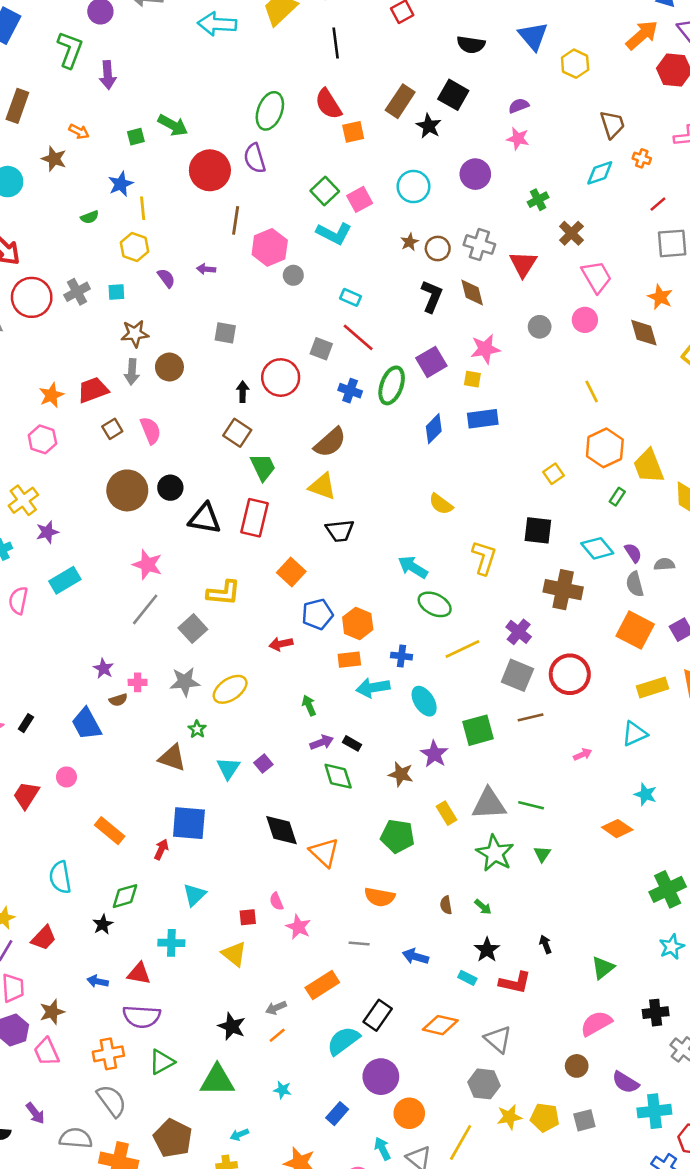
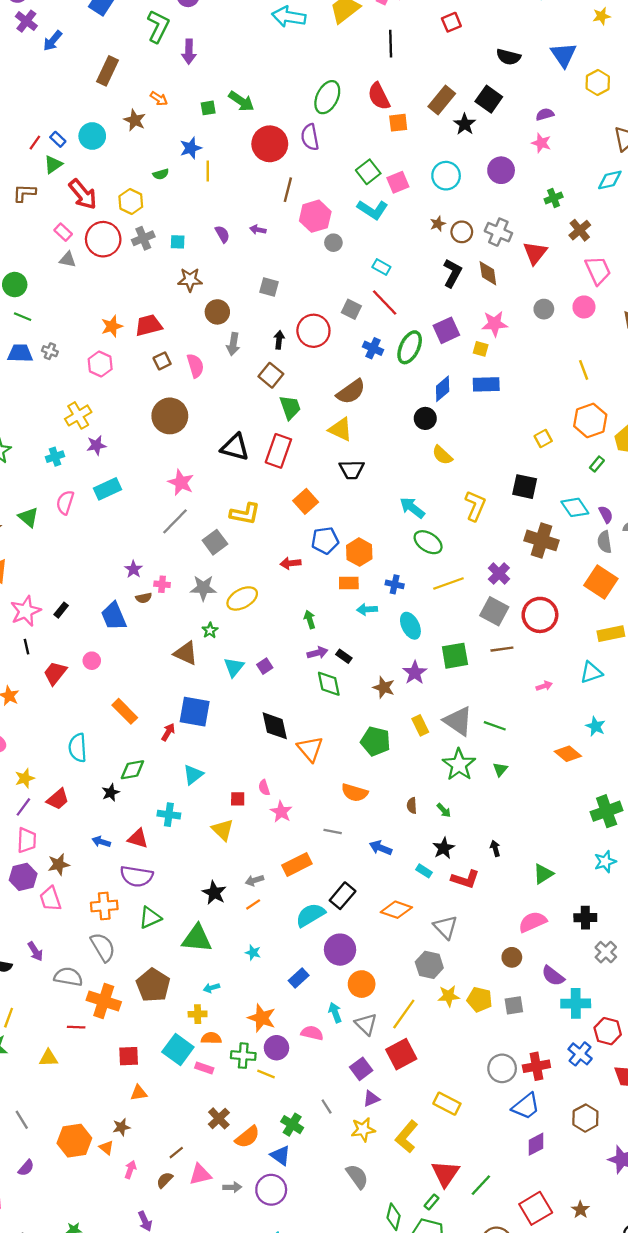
yellow hexagon: (134, 247) -> (131, 202), moved
gray arrow: (132, 372) -> (233, 344), moved
black circle: (170, 488) -> (425, 418), moved
cyan arrow: (373, 688) -> (367, 609), size x0.7
gray triangle: (489, 804) -> (458, 721), turned 32

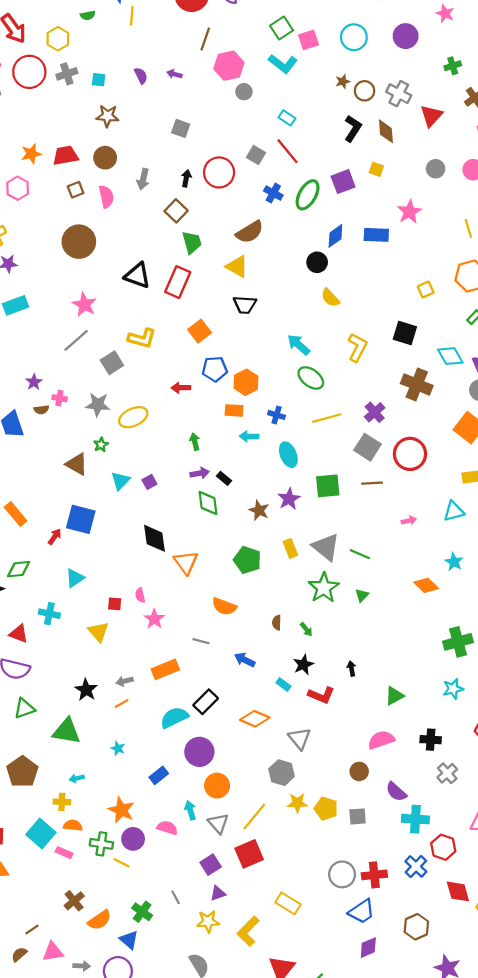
brown circle: (217, 312) -> (105, 158), moved
pink star: (495, 324) -> (409, 212), moved, turned -30
yellow square: (481, 349) -> (376, 169), moved

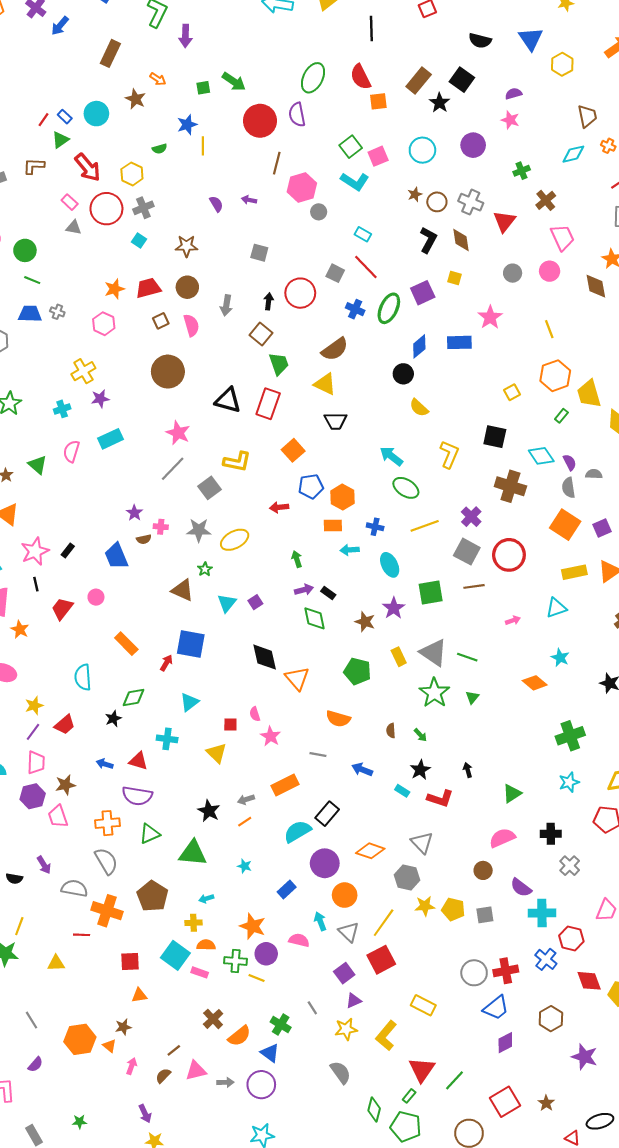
cyan square: (99, 80) -> (139, 240), moved, turned 32
orange diamond: (255, 719) -> (370, 851), moved

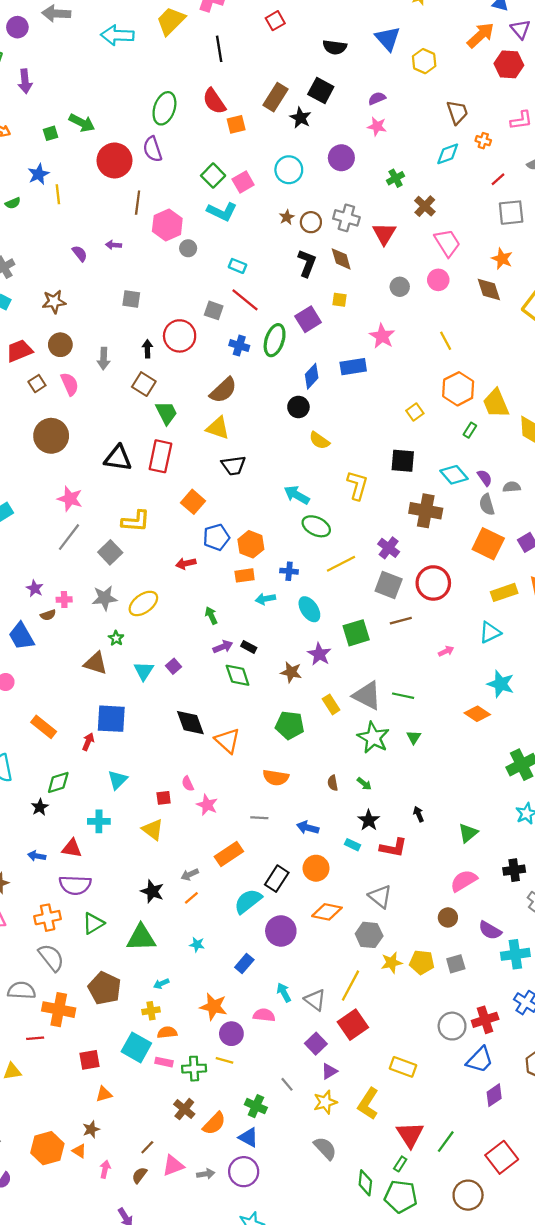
cyan star: (560, 658) -> (501, 684), size x1.4
orange circle: (345, 895) -> (316, 868), moved
green cross: (236, 961) -> (194, 1069), moved

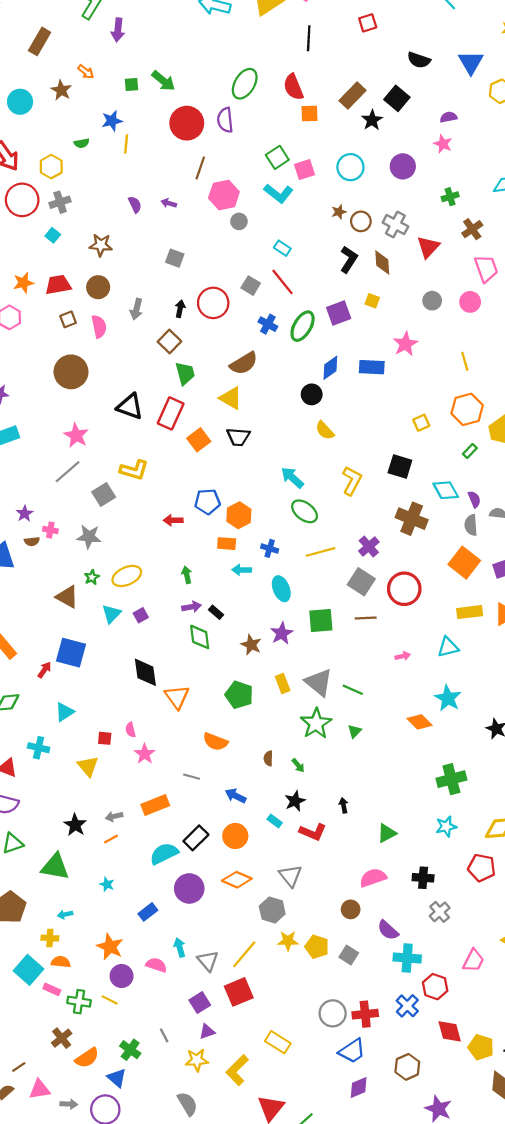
orange square: (193, 502) -> (199, 440), moved
yellow ellipse: (143, 603) -> (127, 576), moved
gray square: (456, 964) -> (349, 955), turned 36

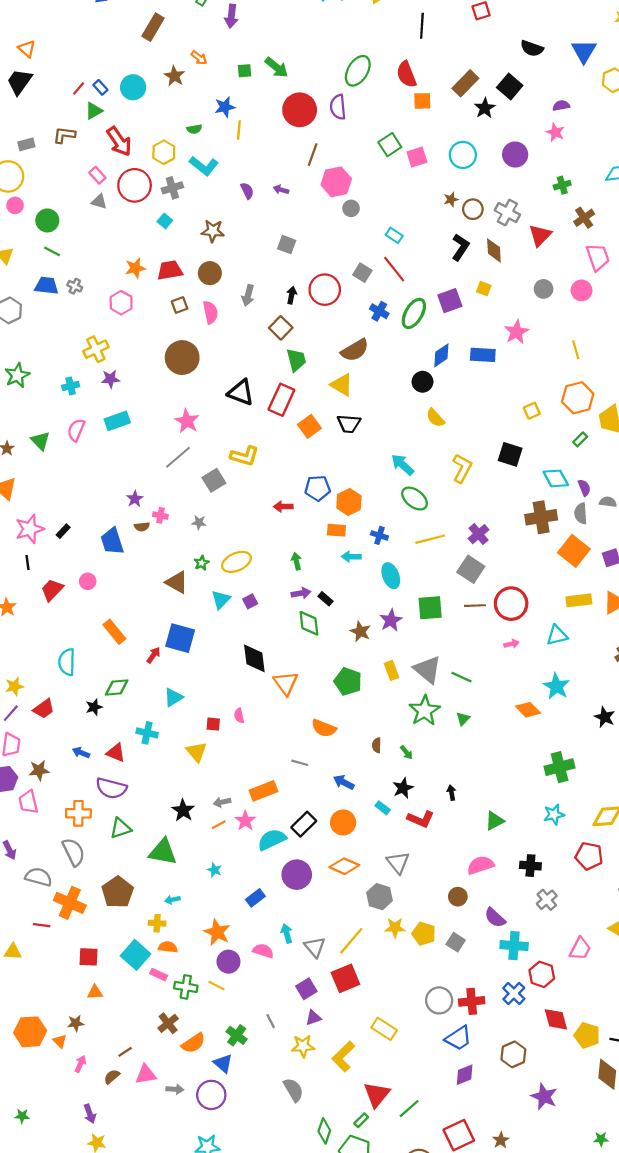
cyan L-shape: (278, 193) -> (204, 166), moved
brown cross: (412, 519) -> (541, 517), moved, turned -32
gray star: (89, 537) -> (199, 522), size x0.6
red circle: (404, 589) -> (511, 604), moved
pink star: (145, 754) -> (245, 821), moved

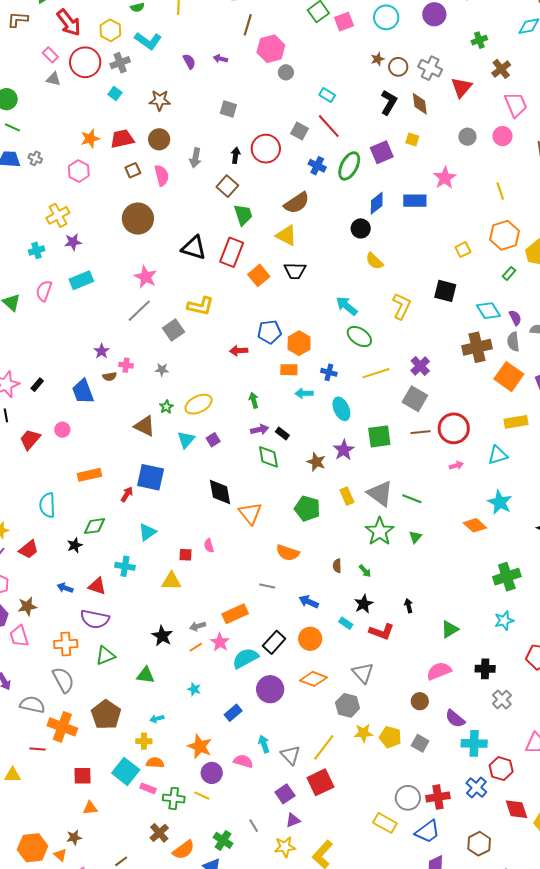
orange rectangle: (114, 632) -> (90, 475), turned -60
yellow triangle: (196, 752) -> (171, 581), turned -45
green triangle: (163, 852) -> (146, 675), size x0.7
yellow rectangle: (384, 1029) -> (385, 823), moved

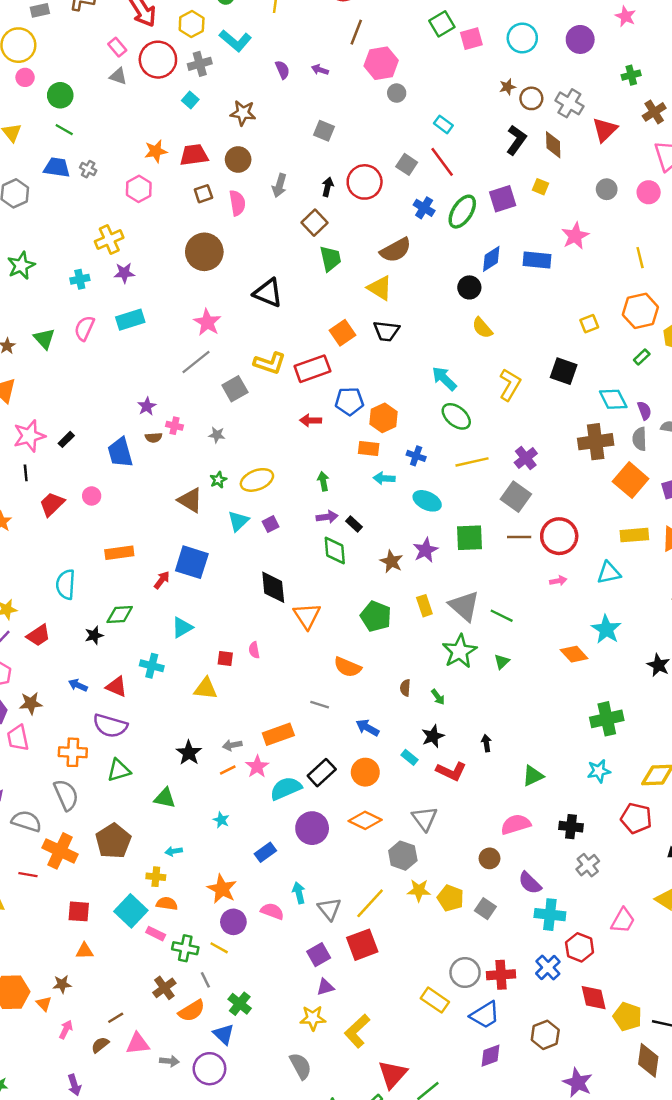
red rectangle: (232, 252) -> (312, 369), moved, turned 44
cyan ellipse: (341, 409) -> (427, 501), turned -45
gray line: (254, 826) -> (205, 980), moved

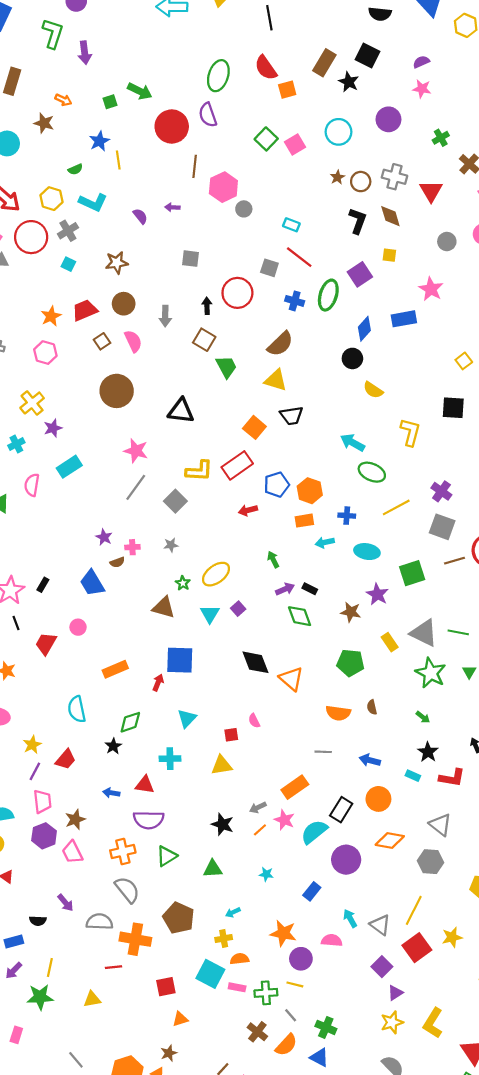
brown semicircle: (405, 688) -> (372, 707), moved
yellow star: (419, 890) -> (452, 937), moved

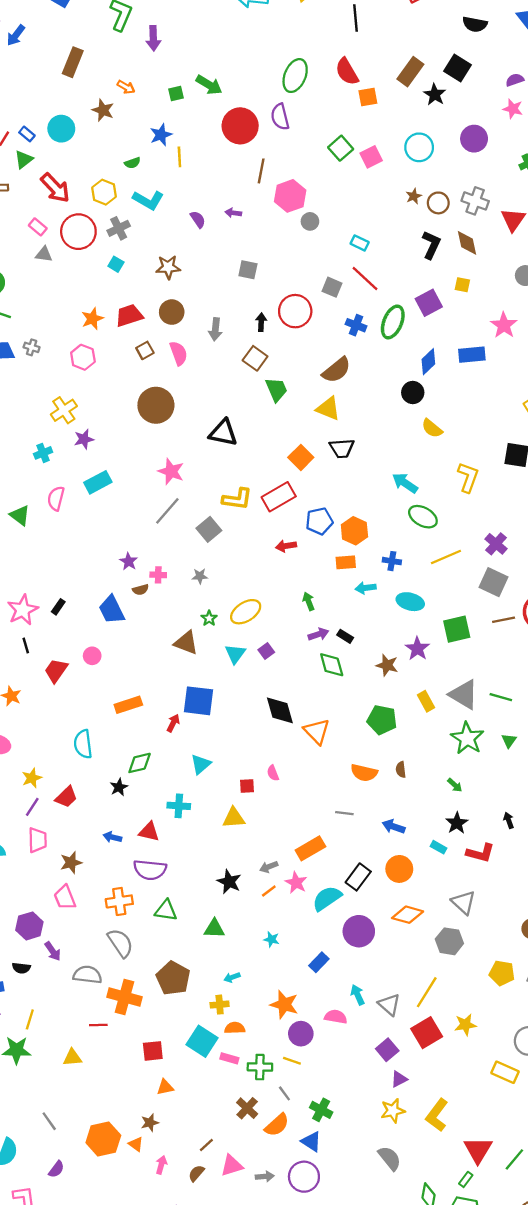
purple hexagon: (44, 836) -> (29, 926), moved
green triangle: (167, 856) -> (166, 910), turned 35

